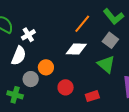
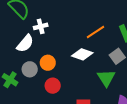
red circle: (66, 87) -> (53, 86), moved

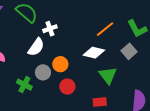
green triangle: (106, 78) -> (108, 75), moved

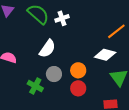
white cross: (50, 29) -> (62, 18), moved
orange circle: (60, 64) -> (78, 70), moved

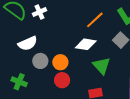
white semicircle: (47, 49) -> (28, 43), turned 36
gray circle: (54, 74) -> (40, 61), moved

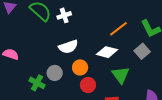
white semicircle: (28, 43) -> (68, 47), moved
gray circle: (40, 61) -> (55, 73), moved
red circle: (62, 80) -> (88, 85), moved

